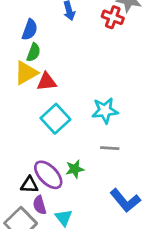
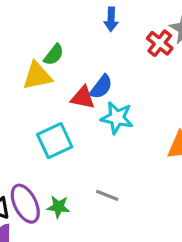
blue semicircle: (30, 30) -> (101, 87), moved
red triangle: (47, 82) -> (83, 98), moved
cyan star: (105, 111) -> (117, 118), moved

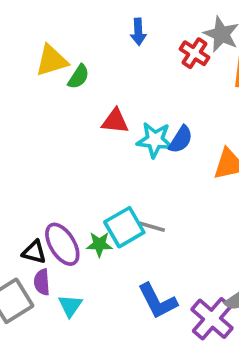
yellow triangle: (37, 76) -> (52, 61), moved
blue semicircle: (101, 87) -> (181, 139), moved
cyan square: (55, 141) -> (124, 227), moved

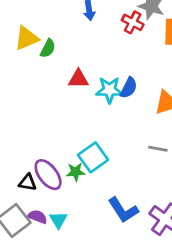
gray line: (152, 227) -> (158, 149), moved
purple semicircle: (42, 282) -> (37, 217), moved, turned 120

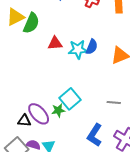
green semicircle: (48, 48) -> (31, 23), size x1.5
gray line: (158, 149) -> (114, 102), moved
blue L-shape: (123, 210) -> (95, 135), turned 70

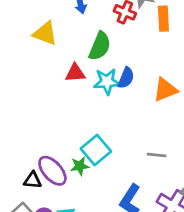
yellow triangle: (15, 17) -> (45, 33), moved, turned 48
green semicircle: (31, 23) -> (100, 46), moved

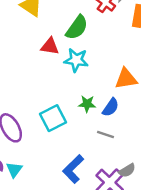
blue semicircle: (126, 78) -> (111, 107), moved
green star: (80, 166) -> (87, 104), moved

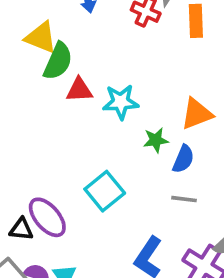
green semicircle: (77, 28) -> (58, 61), moved
green star: (87, 104) -> (156, 140), moved

